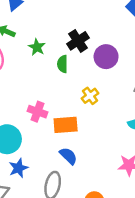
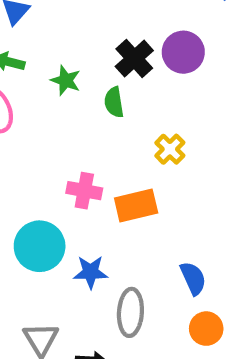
purple circle: (106, 57) -> (183, 52), moved
blue semicircle: (68, 156) -> (193, 278), moved, turned 30
blue star: (18, 168) -> (91, 272), moved, turned 30

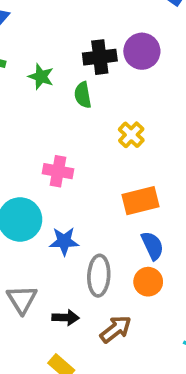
black cross: (134, 59) -> (100, 57), turned 36
orange rectangle: (136, 206) -> (141, 201), moved
orange circle: (206, 329) -> (148, 282), moved

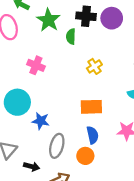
green star: (41, 77) -> (48, 20), size x1.5
pink cross: (58, 171) -> (36, 65), moved

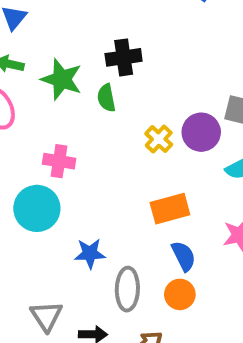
purple circle: (112, 18) -> (201, 132), moved
cyan circle: (17, 102) -> (37, 208), moved

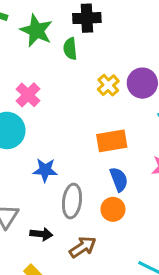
pink cross: (59, 161) -> (28, 95), turned 30

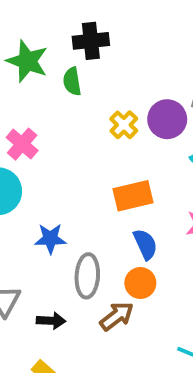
brown arrow: (83, 247) -> (117, 316), moved

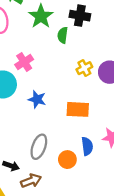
blue star: (50, 239) -> (37, 99), moved
blue semicircle: (145, 244) -> (87, 146), moved
brown arrow: (117, 316) -> (31, 181), moved

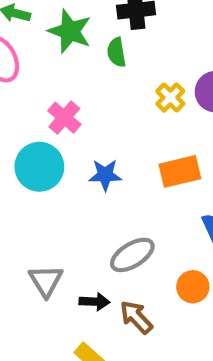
gray ellipse: (39, 147) -> (132, 255), turned 55
orange circle: (67, 160) -> (193, 287), moved
brown arrow: (31, 181) -> (136, 317), turned -96

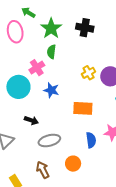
green semicircle: (116, 52) -> (51, 52), moved
blue star: (105, 175) -> (51, 90), moved
black arrow: (94, 302) -> (31, 120), moved

